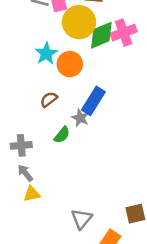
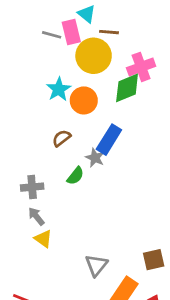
green diamond: (101, 35) -> (127, 88), moved
yellow triangle: (32, 194) -> (43, 239), turned 48

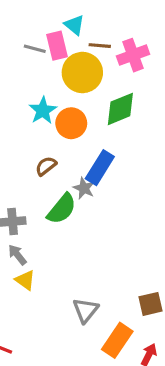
pink cross: (141, 67) -> (133, 55), moved
green semicircle: (75, 176) -> (62, 209), size x1.5

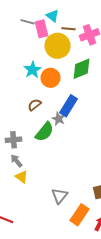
gray line: (35, 49) -> (28, 22), moved

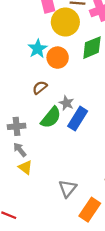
blue rectangle: (68, 106) -> (78, 119), moved

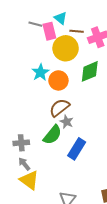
brown semicircle: (40, 88) -> (59, 108), moved, size x1.5
blue rectangle: (78, 119) -> (77, 149), moved
yellow triangle: (25, 167) -> (29, 180), size x1.5

